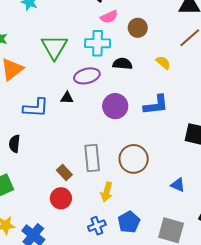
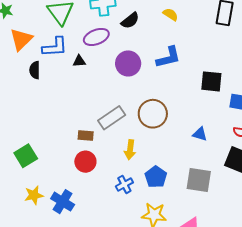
black semicircle: (122, 64) -> (130, 21), turned 144
blue L-shape: (36, 108) -> (55, 47), moved
black semicircle: (14, 144) -> (35, 70), moved
gray rectangle: (92, 158) -> (112, 118), turned 68
brown rectangle: (64, 172) -> (86, 136), turned -35

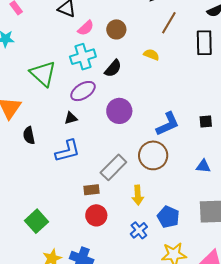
blue L-shape: (55, 47) -> (68, 151), moved
blue L-shape: (168, 57) -> (168, 124), moved
black square: (211, 81) -> (206, 121), moved, size x0.6

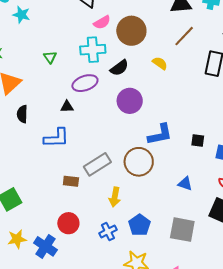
brown circle: (116, 29) -> (131, 31), size x1.5
green triangle: (43, 74) -> (50, 57), size x0.5
purple circle: (119, 111) -> (130, 101), moved
red circle: (96, 215) -> (68, 223), moved

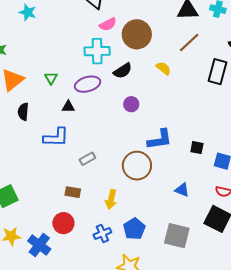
green triangle: (50, 57) -> (51, 78), moved
purple circle: (130, 101) -> (131, 104), size x0.6
gray rectangle: (97, 164) -> (87, 159), moved, size x0.6
brown rectangle: (71, 181) -> (73, 192), moved

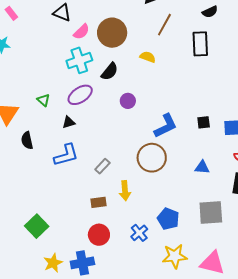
yellow arrow: (111, 199) -> (125, 191), moved
blue cross: (39, 245) -> (82, 263), turned -30

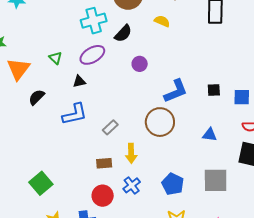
black semicircle: (27, 140) -> (37, 97), turned 54
blue cross: (139, 233) -> (132, 185), moved

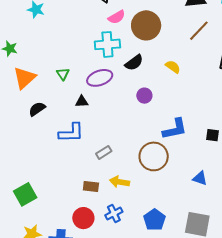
yellow semicircle: (162, 21) -> (173, 67), moved
yellow arrow: (131, 153) -> (119, 182), turned 90

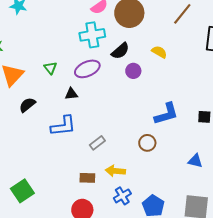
purple circle: (144, 96) -> (133, 71), moved
brown circle: (154, 156) -> (147, 143), size x0.6
blue cross: (114, 213) -> (122, 196), moved

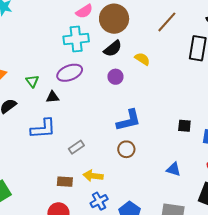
black semicircle: (120, 51) -> (113, 49), moved
green triangle: (50, 68) -> (32, 81), moved
blue L-shape: (166, 114) -> (129, 120), moved

